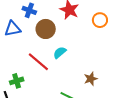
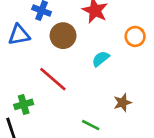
orange circle: (100, 20) -> (135, 36), moved
cyan semicircle: (60, 53) -> (101, 59), moved

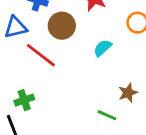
red line: (53, 79) -> (41, 55), moved
green line: (91, 125) -> (107, 115), moved

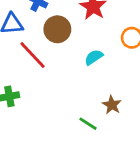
brown star: (128, 93) -> (112, 105), turned -30

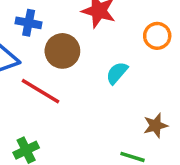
brown star: (112, 105) -> (156, 126), turned -30

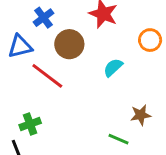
blue cross: (29, 23) -> (44, 18), turned 36

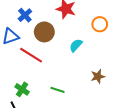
green cross: (30, 124) -> (22, 89), turned -32
green line: (119, 139) -> (57, 90), moved

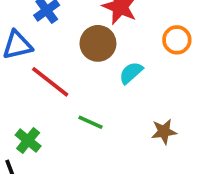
brown circle: (44, 32) -> (98, 43), moved
green line: (57, 90) -> (90, 122), moved

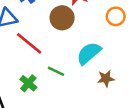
cyan semicircle: (131, 73) -> (89, 53), moved, size x1.5
green cross: (28, 141) -> (28, 83), moved

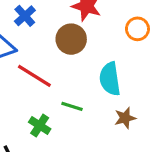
cyan semicircle: (89, 53) -> (110, 79), turned -50
brown star: (106, 78) -> (125, 118), moved

